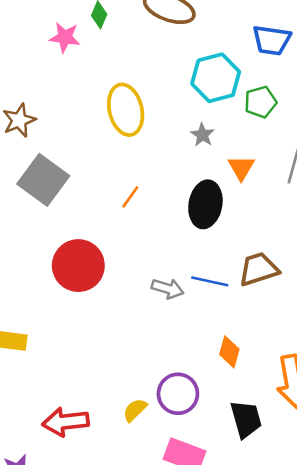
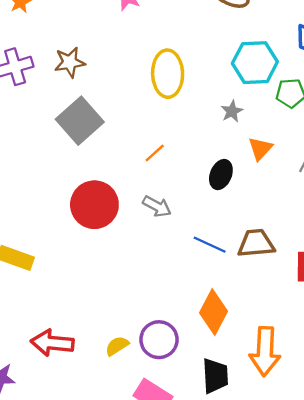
black ellipse: (205, 204) -> (221, 175), size x0.7
gray arrow: (168, 289) -> (157, 206), moved
orange diamond: (229, 352) -> (214, 312), size x1.5

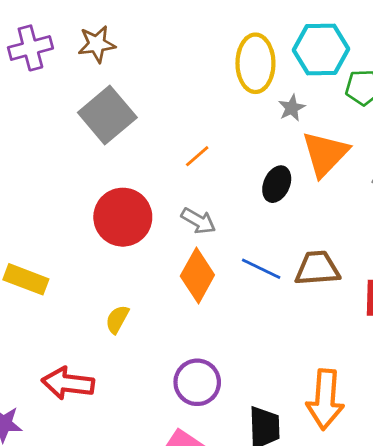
yellow ellipse: (168, 74) -> (255, 63), moved
orange triangle: (260, 149) -> (325, 154), size x1.6
orange diamond: (214, 312) -> (197, 276), moved
yellow semicircle: (117, 346) -> (117, 319), moved, turned -30

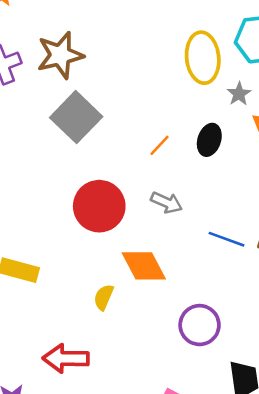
brown star: (97, 44) -> (60, 55), size x1.4
black ellipse: (277, 184) -> (209, 140), moved
orange diamond: (197, 276) -> (144, 266), moved, turned -51
purple circle: (197, 382) -> (200, 325), moved

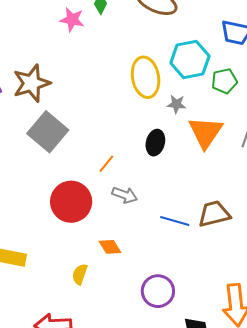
gray star: (239, 94) -> (176, 104), turned -30
orange line: (160, 145) -> (106, 164), moved
orange diamond: (144, 266) -> (110, 247), size x0.6

